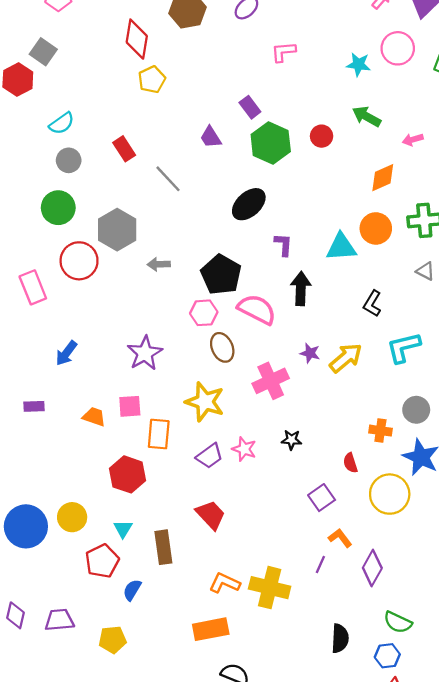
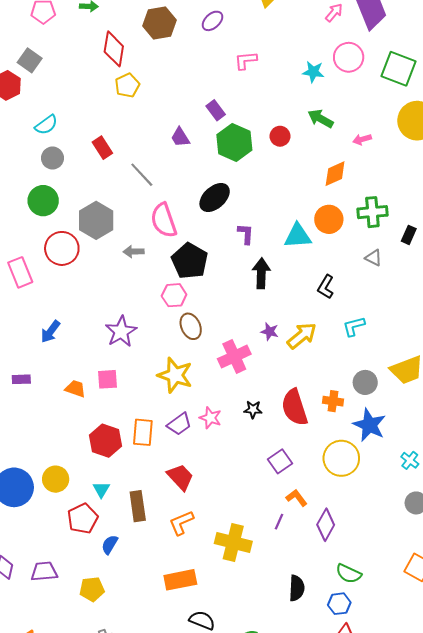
pink semicircle: (257, 309) -> (164, 220), moved, turned -136
cyan L-shape: (404, 347) -> (354, 326), size x0.7
orange rectangle: (159, 434) -> (143, 432), moved
red semicircle: (350, 463) -> (295, 407), moved, size x2.0
orange L-shape: (225, 583) -> (181, 523), moved, turned -48

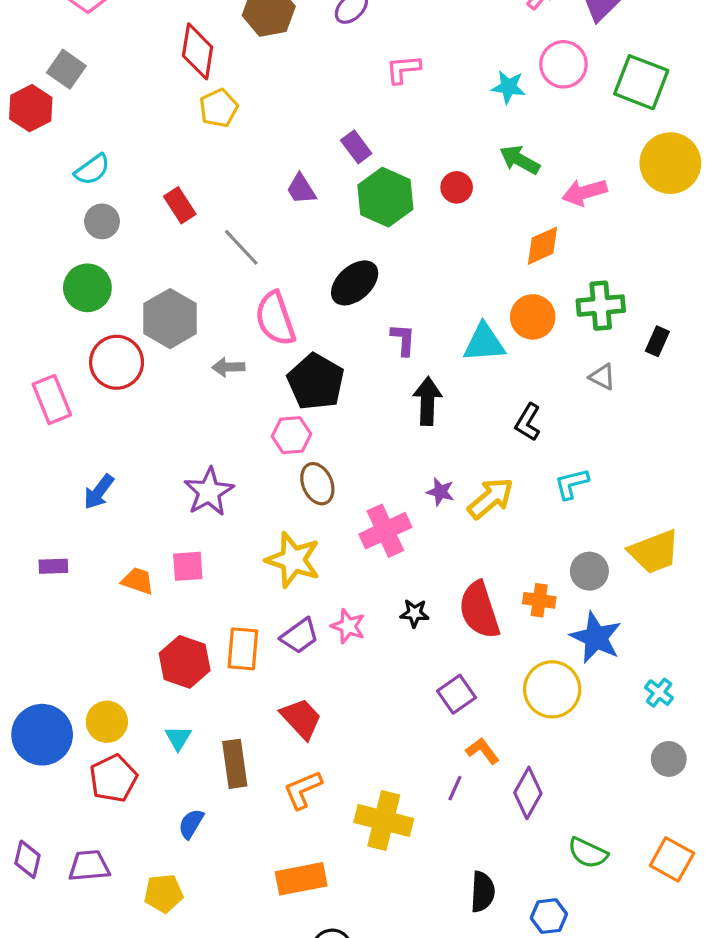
pink arrow: (362, 139) -> (585, 192), size x1.5
red pentagon: (83, 519) -> (113, 778), moved
green semicircle: (349, 574) -> (588, 853), moved

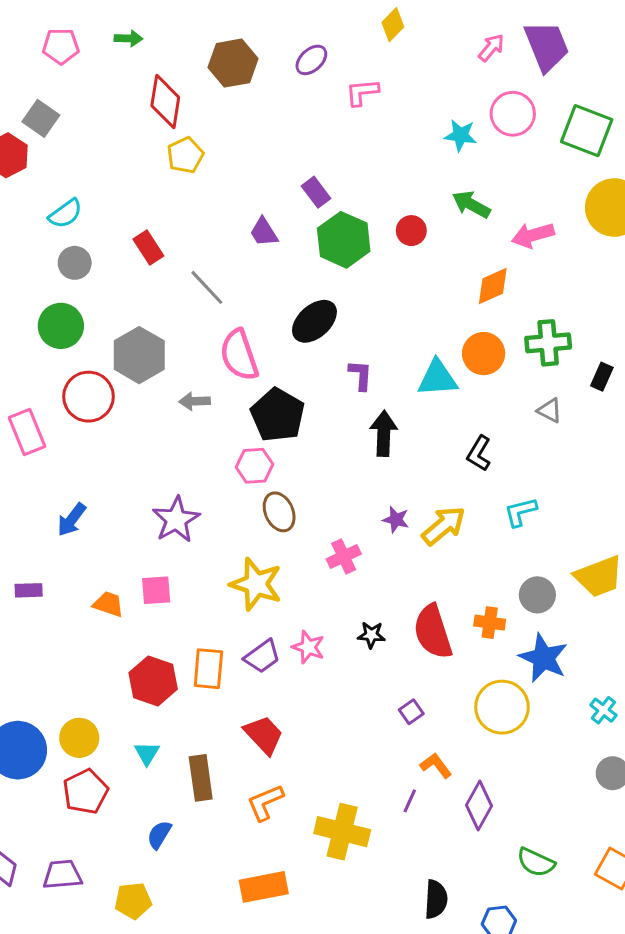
pink L-shape: (403, 69) -> (362, 92), moved
pink cross: (385, 531) -> (344, 556), size x0.7
purple square: (457, 694) -> (411, 712), size x0.7

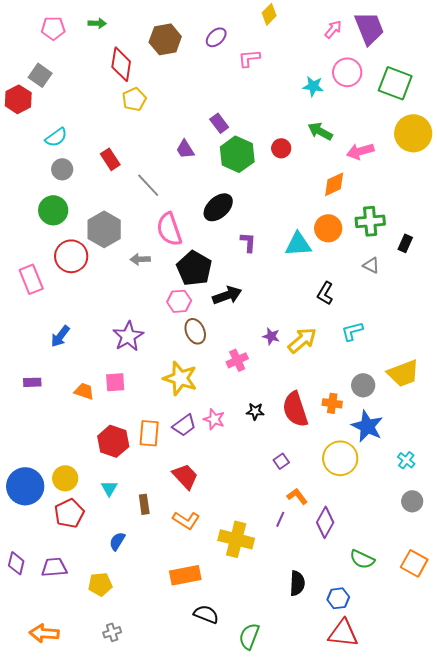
black arrow: (384, 433) -> (227, 295), moved, turned 68
brown rectangle: (201, 778) -> (144, 504), size x0.7
orange L-shape: (265, 802) -> (186, 520), turned -124

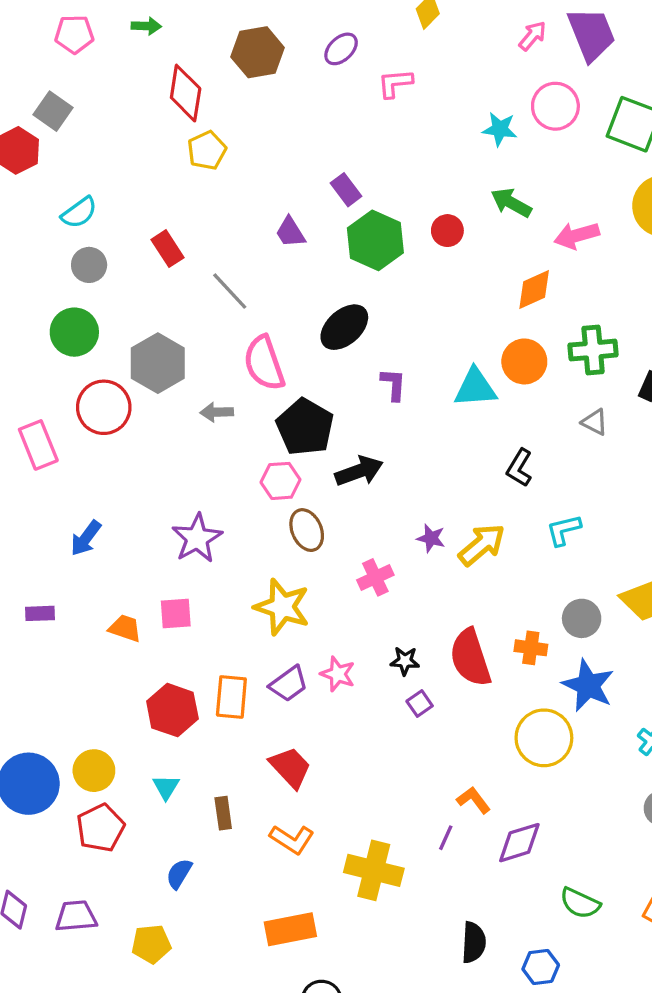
purple square: (281, 461) -> (420, 703), moved
purple diamond: (325, 522) -> (519, 843), turned 44

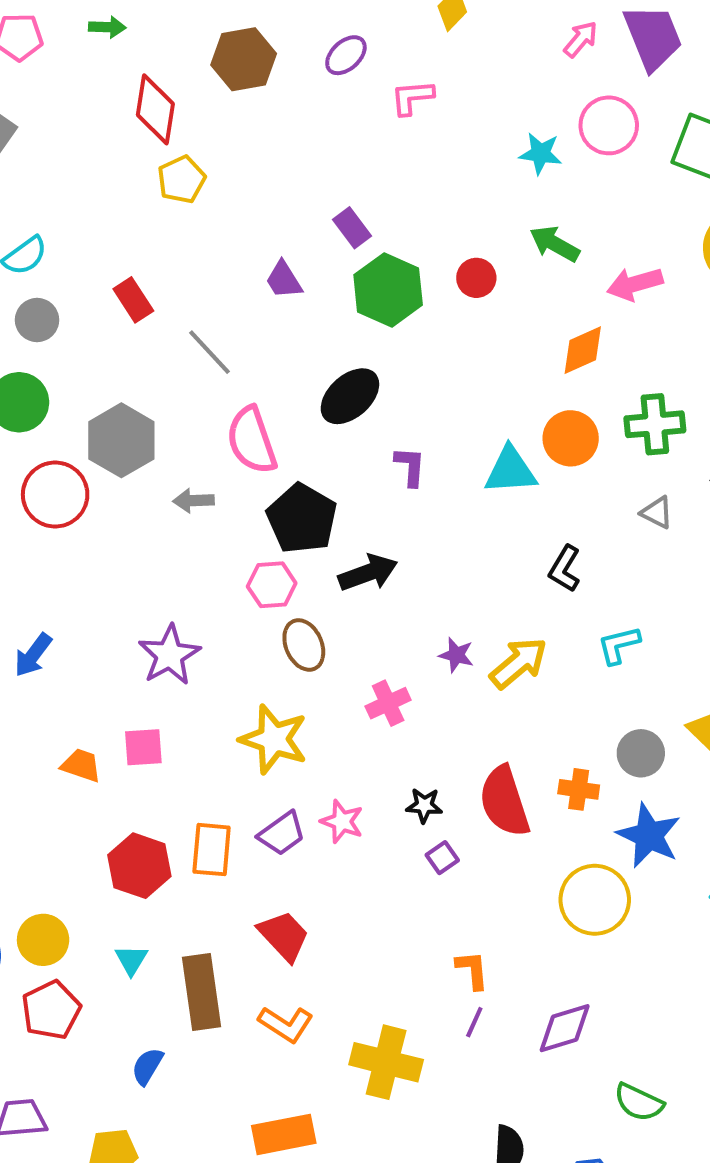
orange L-shape: (474, 800) -> (472, 970), moved, turned 32
brown rectangle: (223, 813) -> (202, 992), size x1.8

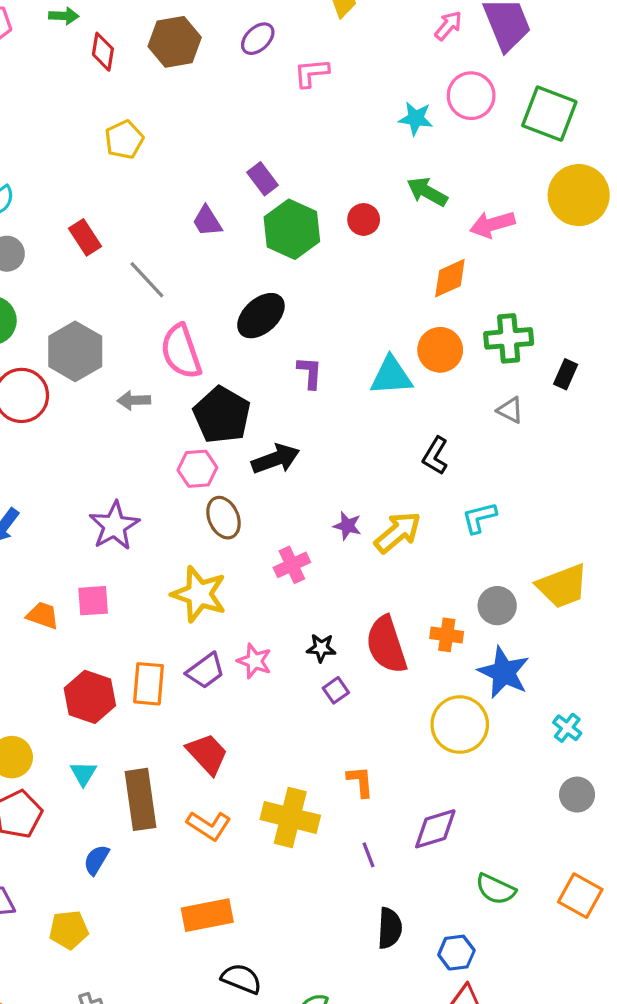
red diamond: (155, 109) -> (103, 52), moved, size x0.7
purple line: (474, 1022) -> (368, 855), moved, turned -45
yellow cross: (386, 1062) -> (290, 817), moved

